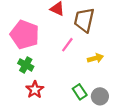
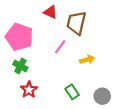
gray circle: (100, 96) -> (102, 96), moved

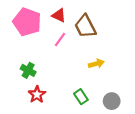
brown trapezoid: (76, 23) -> (85, 26), turned -40
pink pentagon: (19, 37) -> (27, 22), moved
pink line: (60, 47) -> (60, 40), moved

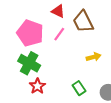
pink pentagon: (27, 22) -> (30, 33), moved
green cross: (28, 70) -> (29, 63), size x1.5

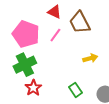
green cross: (29, 63) -> (25, 65), turned 35

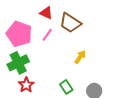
brown trapezoid: (80, 22) -> (70, 23), turned -30
yellow arrow: (90, 58) -> (80, 57), turned -40

